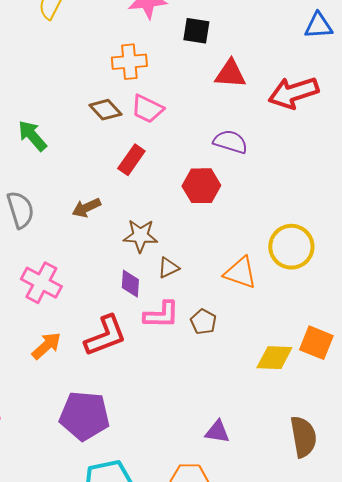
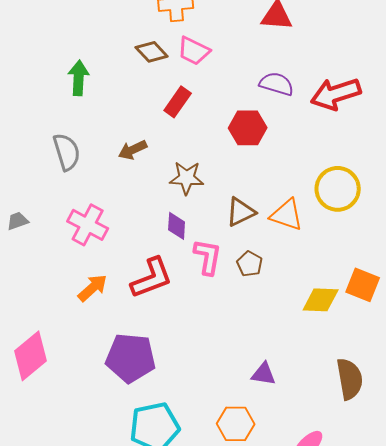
red arrow: (293, 93) -> (336, 94), moved
green arrow: (32, 136) -> (79, 78), turned 44
brown triangle: (168, 268) -> (241, 212), moved, size x1.4
pink L-shape: (161, 315) -> (208, 257), turned -81

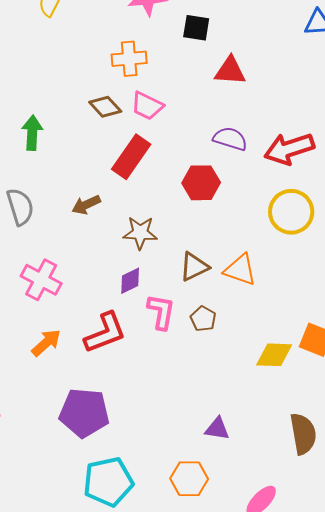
red rectangle: (178, 102) -> (131, 157), size x1.4
yellow circle: (338, 189) -> (291, 212), moved
purple diamond: (177, 226) -> (130, 281), turned 60

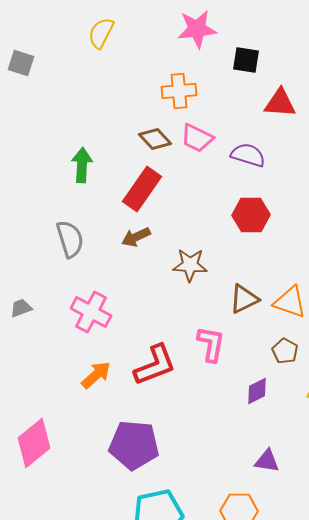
purple semicircle: (230, 139) -> (248, 155), moved
red rectangle: (131, 157) -> (142, 189), moved
purple diamond: (130, 281) -> (257, 391), moved
brown pentagon: (203, 319) -> (285, 351), moved

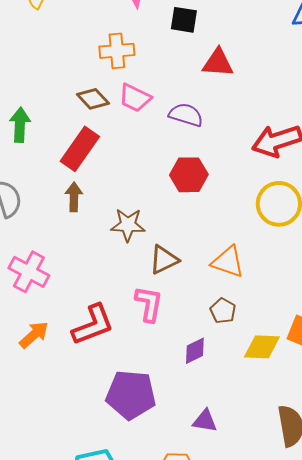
brown arrow: (136, 237) -> (74, 197), turned 116
brown triangle: (244, 299) -> (164, 260), moved
purple pentagon: (134, 445) -> (131, 395), moved

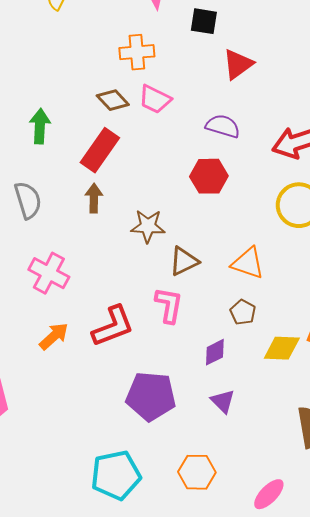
red triangle: (218, 63) -> (238, 64), turned -40
purple semicircle: (186, 115) -> (223, 126), moved
purple triangle: (205, 421) -> (223, 401), moved, turned 36

